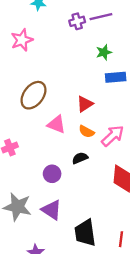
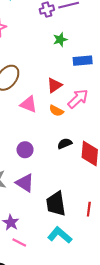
green star: (104, 52) -> (60, 40), moved
pink arrow: (113, 136) -> (78, 99), moved
black semicircle: (80, 158) -> (65, 144), moved

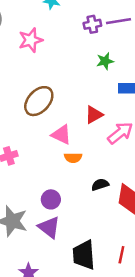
orange semicircle: (56, 111) -> (73, 158), moved, turned -32
purple circle: (25, 150) -> (51, 199), moved
red line: (89, 209) -> (121, 255), moved

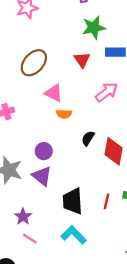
green star: (105, 61) -> (94, 28), size x1.5
red triangle: (94, 115) -> (82, 60), moved, turned -36
black semicircle: (100, 185) -> (88, 138), turned -40

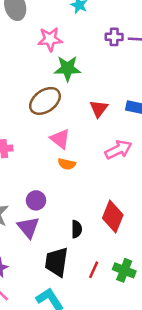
green star: (94, 28) -> (68, 68), moved
black semicircle: (88, 138) -> (77, 229), moved, turned 136

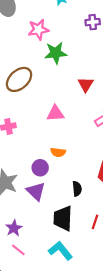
brown ellipse: (45, 101) -> (19, 79), moved
pink triangle: (60, 139) -> (55, 113), turned -36
orange semicircle: (67, 164) -> (58, 152), moved

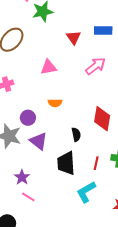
purple circle: (40, 168) -> (28, 118), moved
cyan L-shape: (60, 251) -> (86, 192), moved, turned -75

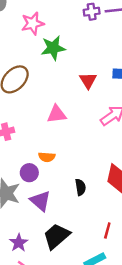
orange semicircle: (55, 103) -> (47, 157), moved
black semicircle: (76, 134) -> (80, 187), moved
black trapezoid: (66, 163) -> (56, 236), moved, turned 50

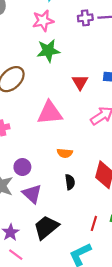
pink star: (33, 23) -> (43, 21), moved
pink triangle: (57, 114) -> (50, 113), size x1.4
orange semicircle: (47, 157) -> (65, 153), moved

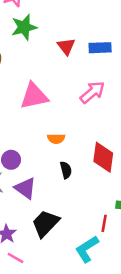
red triangle: (80, 82) -> (66, 46), moved
red line: (94, 223) -> (104, 223), moved

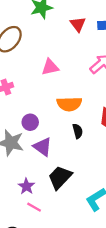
pink triangle: (34, 96) -> (50, 67), size x0.7
orange semicircle: (56, 139) -> (69, 104), size x1.6

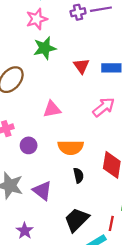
purple circle: (30, 122) -> (29, 145), moved
black trapezoid: (60, 177) -> (77, 220), moved

